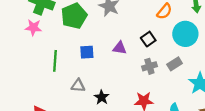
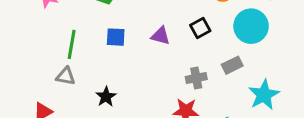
gray cross: (149, 66) -> (196, 78), moved
gray triangle: (78, 86) -> (66, 76), moved
black star: (102, 97) -> (106, 97), moved

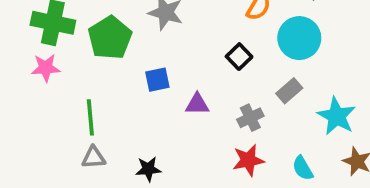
purple triangle: (160, 36) -> (197, 104), moved
blue square: (116, 37) -> (157, 80), moved
black star: (106, 97) -> (148, 169), turned -30

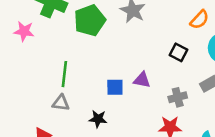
black square: (239, 57) -> (178, 52), turned -30
pink star: (46, 68) -> (24, 31), moved
blue square: (157, 80) -> (115, 87), moved

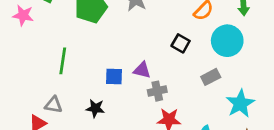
gray cross: (178, 97) -> (157, 91), moved
gray triangle: (61, 103) -> (53, 105), moved

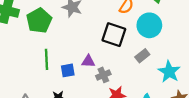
black square: (181, 43) -> (114, 35), size x1.6
green line: (63, 61) -> (47, 59), moved

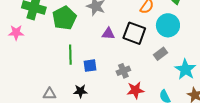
purple triangle: (88, 61) -> (108, 34), moved

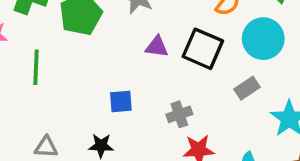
green line: (70, 55) -> (36, 67), moved

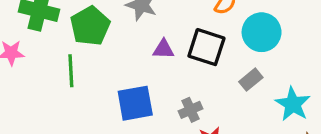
green line: (36, 67) -> (71, 71), moved
blue square: (121, 101) -> (135, 103), size x1.6

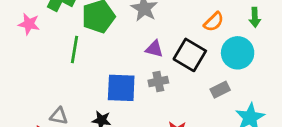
gray cross: (191, 110) -> (158, 82), moved

